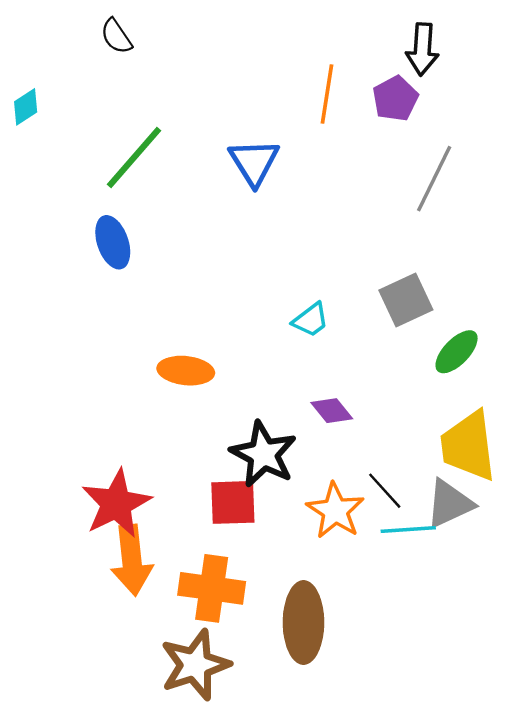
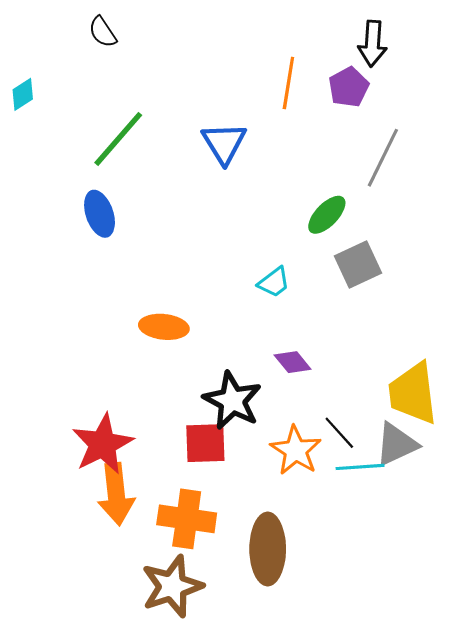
green ellipse: (457, 352) -> (327, 215), moved

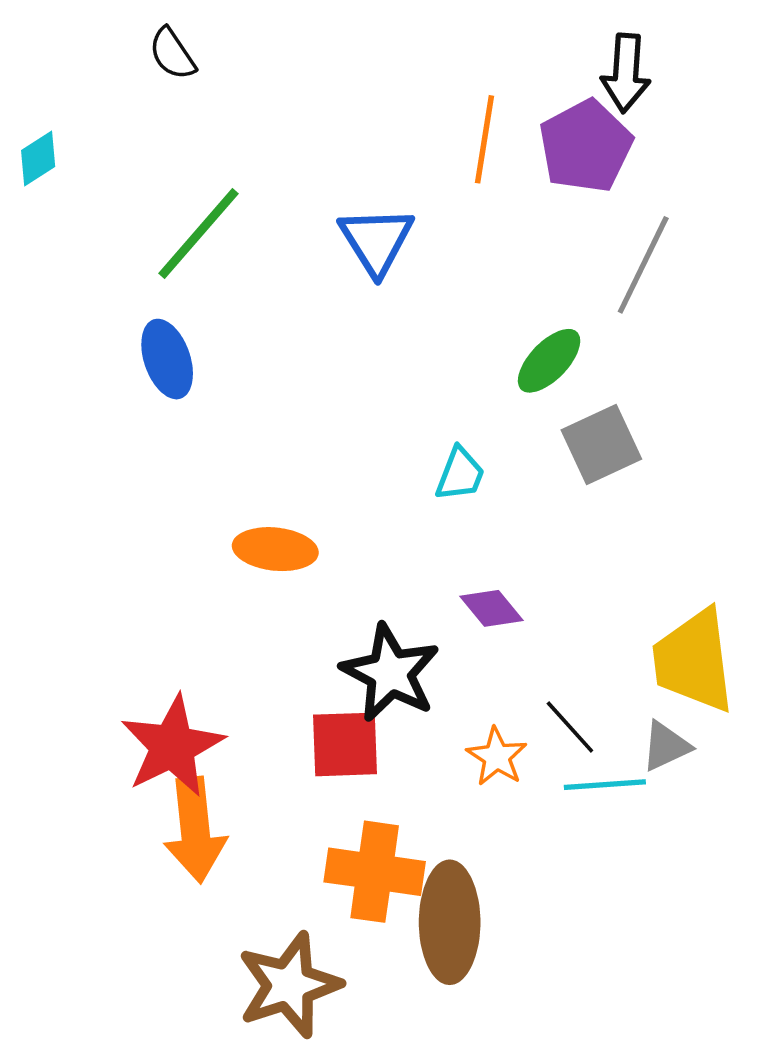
purple pentagon: (349, 87) -> (586, 146), size x1.4
cyan trapezoid: (274, 282) -> (460, 474), turned -32
gray triangle: (396, 444) -> (666, 746), size x0.7
orange star: (296, 450) -> (497, 757), size x0.7
orange cross: (187, 519) -> (375, 872), moved

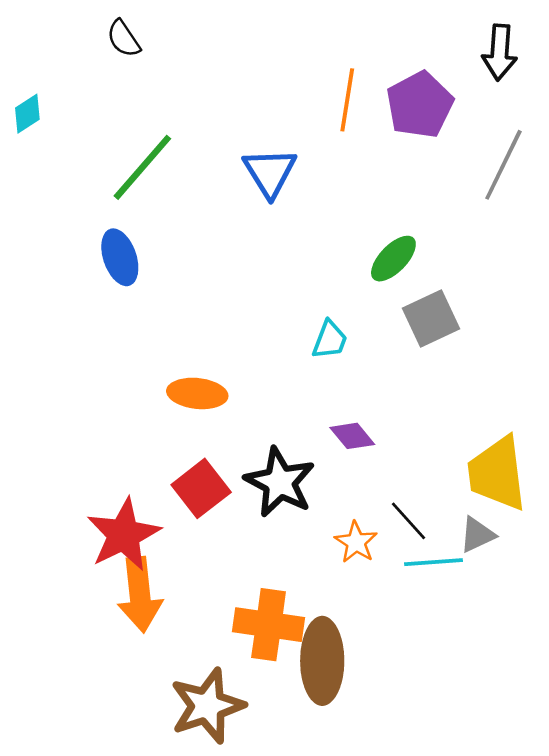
black arrow: (626, 73) -> (500, 52), moved
gray line: (643, 265) -> (503, 165), moved
red square: (345, 744) -> (201, 488), moved, turned -36

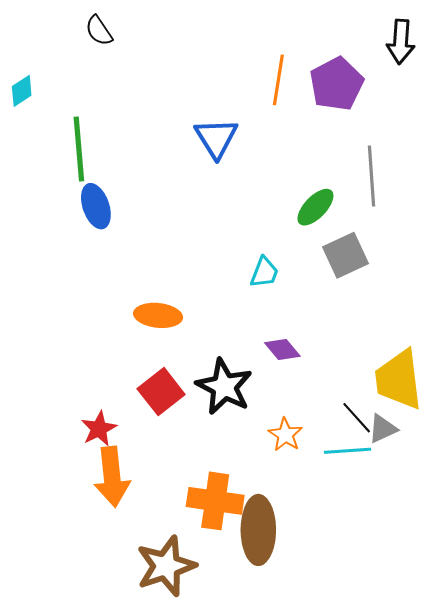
gray line: (503, 165) -> (372, 176), moved, turned -30
green line: (142, 167) -> (79, 149), moved, turned -46
black line: (408, 521) -> (357, 418), moved
red star: (124, 535) -> (99, 429), size x0.6

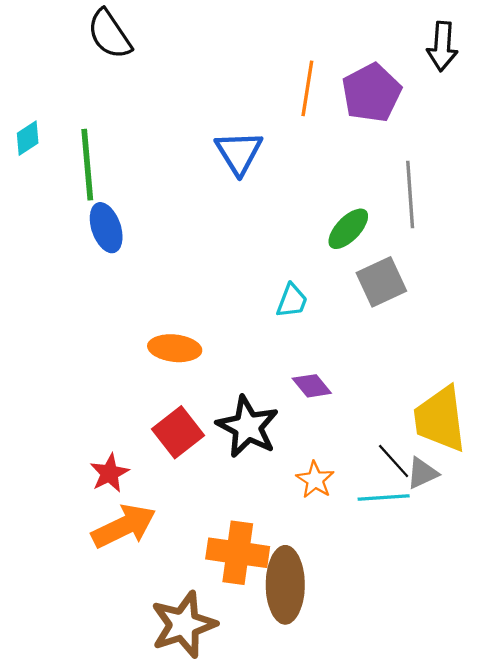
black semicircle: (99, 31) -> (109, 34), size x1.5
cyan diamond: (22, 91) -> (28, 138), moved
orange arrow: (112, 477) -> (124, 526), turned -110

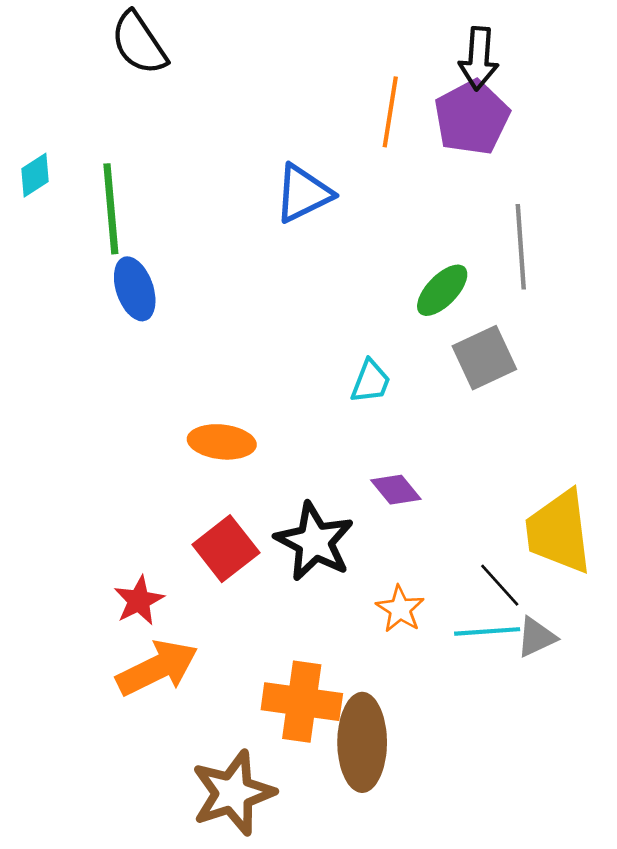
black arrow: (442, 46) -> (479, 59), moved
blue triangle: (239, 152) -> (303, 193), turned 36
gray triangle: (422, 473) -> (536, 637), moved

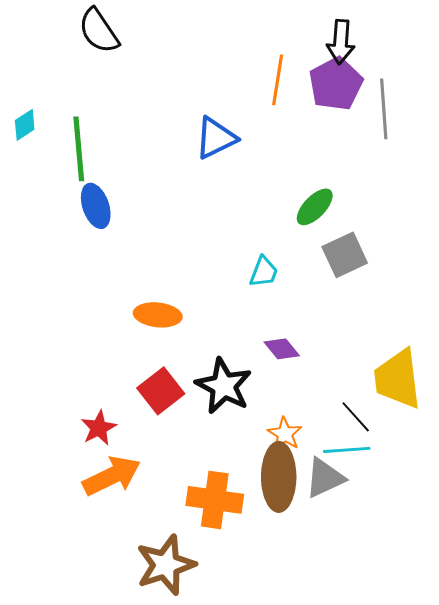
gray line: (521, 247) -> (384, 109), moved
gray triangle: (536, 637) -> (325, 478), moved, size x1.4
brown ellipse: (362, 742) -> (279, 477), moved

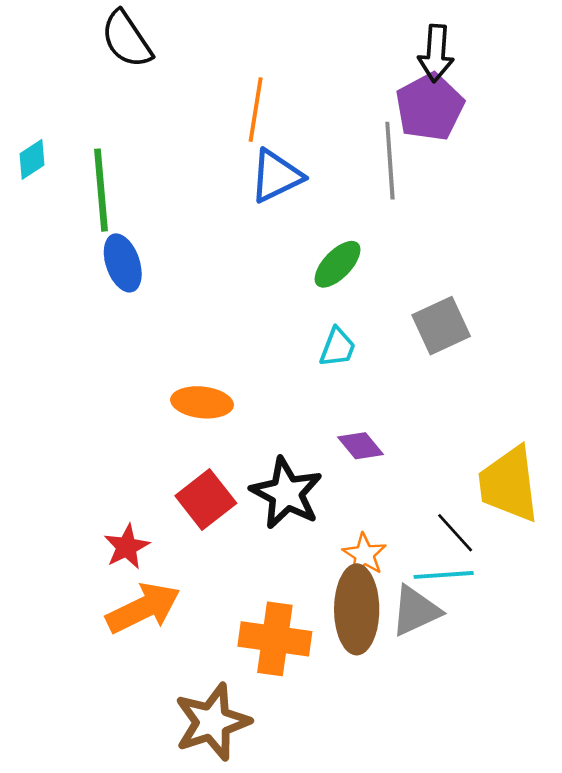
orange line: (278, 80) -> (256, 110), moved
gray line: (384, 109) -> (390, 161), moved
green ellipse: (315, 207) -> (338, 264), moved

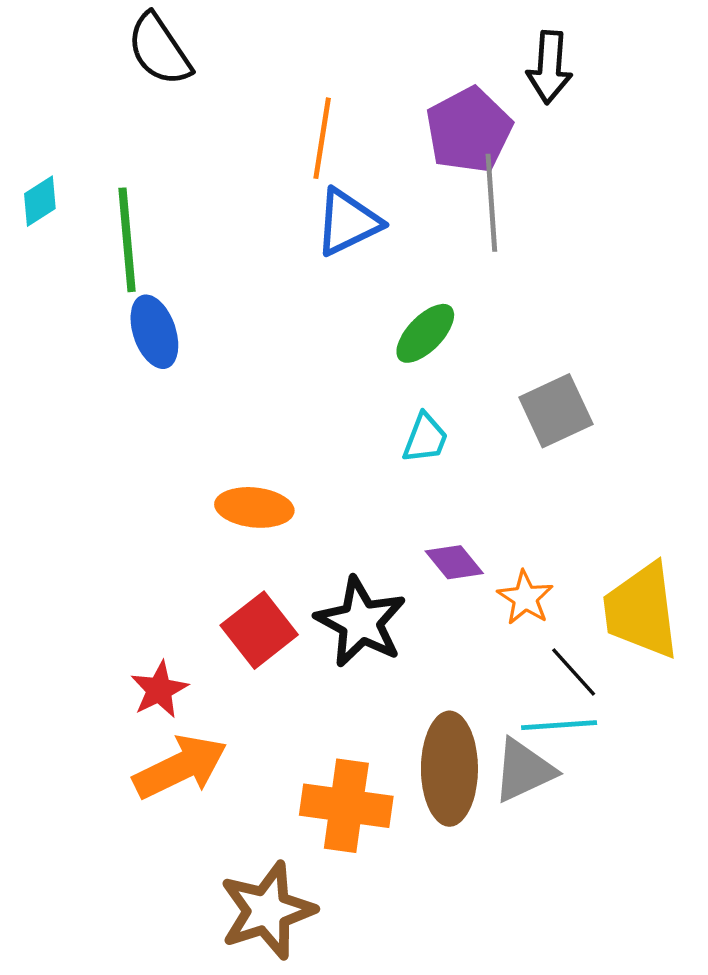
purple pentagon: (430, 107) -> (469, 130), moved
orange star: (364, 554) -> (525, 598), moved

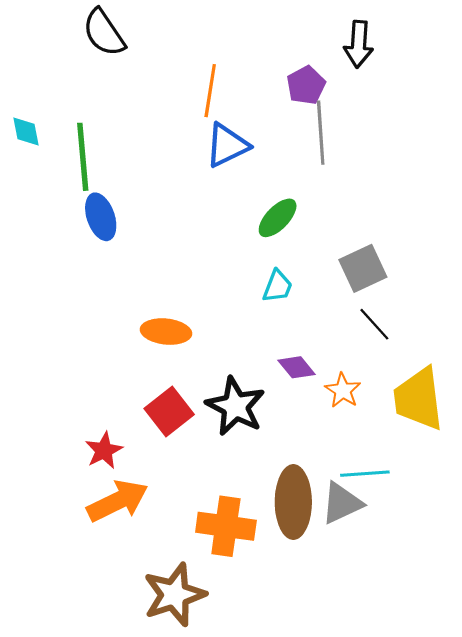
purple pentagon: (469, 130) -> (306, 85), size x0.7
cyan diamond: (40, 201) -> (26, 132), turned -68
black line: (574, 672) -> (374, 324), moved

